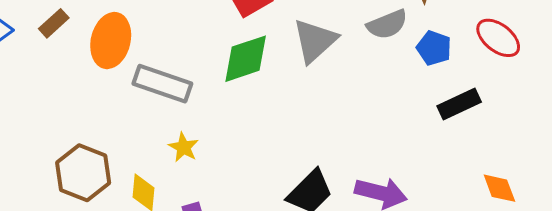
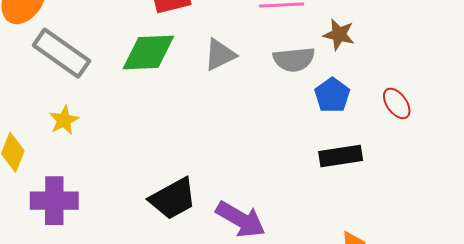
red ellipse: (498, 38) -> (397, 103), size x0.7
gray triangle: (315, 41) -> (220, 55), size x0.7

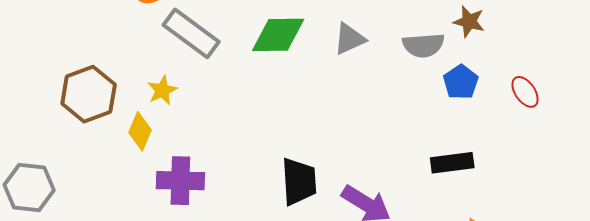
yellow star: (64, 120) -> (162, 90), moved
black rectangle: (341, 156) -> (452, 163), moved
black trapezoid: (173, 199) -> (299, 181), turned -66

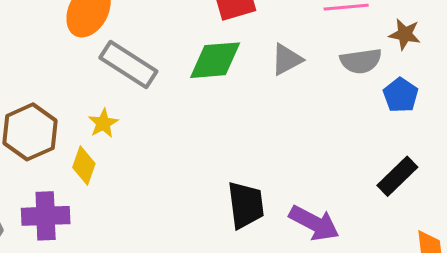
black rectangle: (452, 163) -> (397, 176), turned -33
purple cross: (180, 181) -> (46, 216), moved

